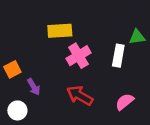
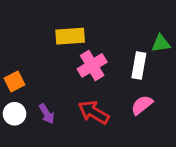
purple arrow: (34, 87) -> (47, 114), moved
pink semicircle: (125, 102) -> (142, 105), moved
white circle: (17, 110) -> (14, 114), moved

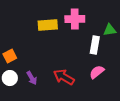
pink cross: (92, 65) -> (75, 19), moved, turned 30

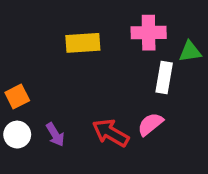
pink cross: (75, 19) -> (149, 33), moved
pink semicircle: (97, 72) -> (150, 124), moved

